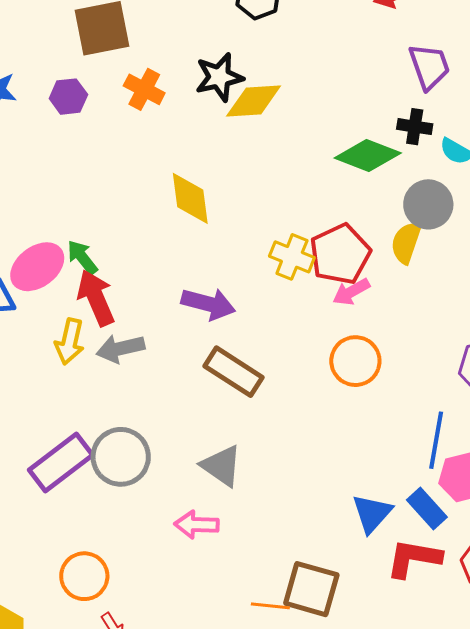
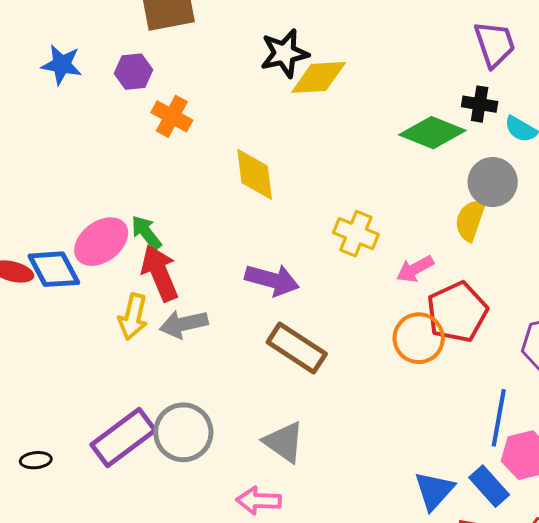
orange cross: (144, 89) -> (172, 116), moved
red pentagon: (340, 254) -> (457, 312), moved

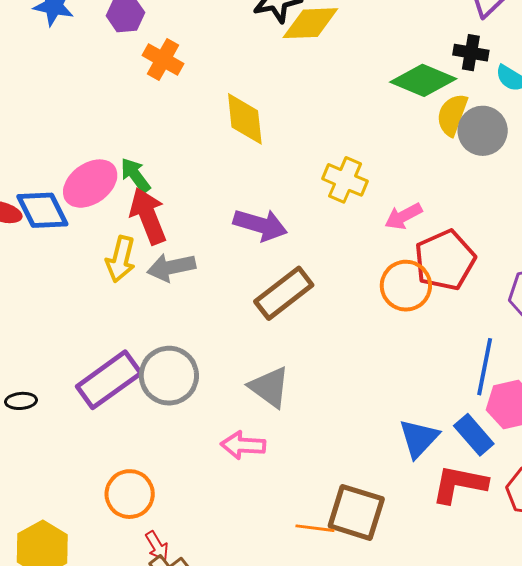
yellow semicircle: (470, 220) -> (452, 115), moved
brown rectangle: (297, 348) -> (284, 293), turned -72

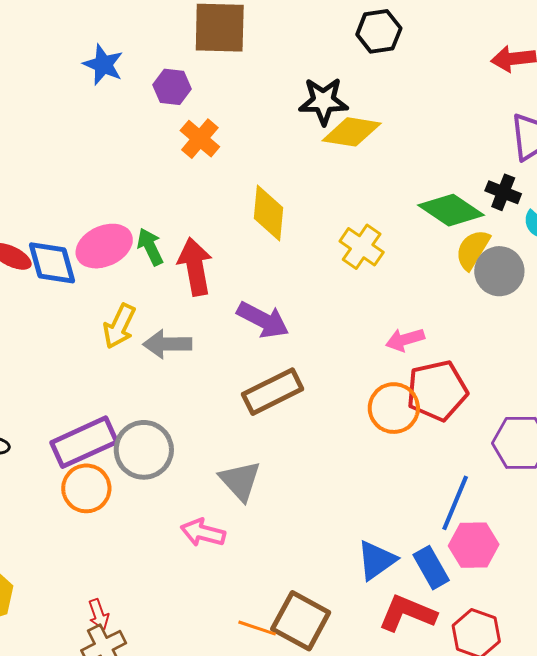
yellow cross: (345, 180) -> (362, 247), moved
red arrow: (148, 216) -> (195, 267), moved
orange circle: (130, 494) -> (86, 488), moved

